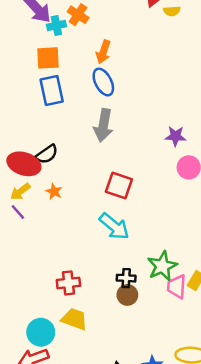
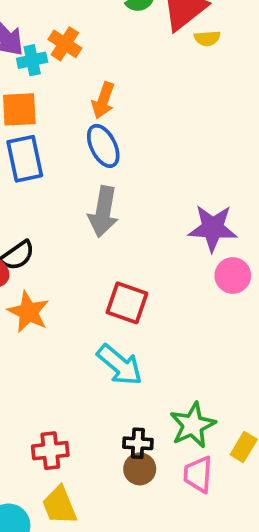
purple star: (175, 136) -> (213, 228), size x1.5
orange star: (54, 191) -> (28, 312), size x1.6
pink trapezoid: (177, 287) -> (198, 474), moved
yellow trapezoid: (74, 319) -> (59, 505), turned -132

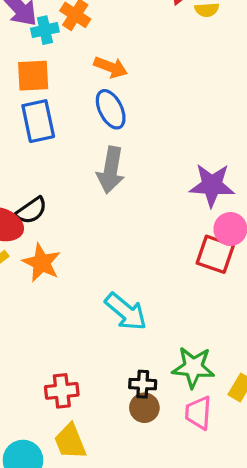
orange arrow: (103, 100) -> (111, 67), turned -88
red square: (127, 303) -> (215, 254), moved
green star: (193, 425) -> (193, 367), turned 30

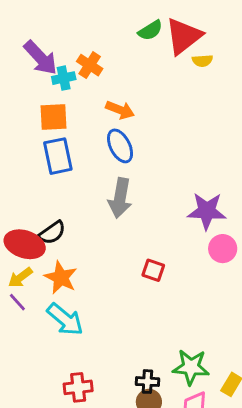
red square: (215, 254) -> (153, 270), moved, size x0.7
cyan arrow: (126, 312) -> (65, 319), moved

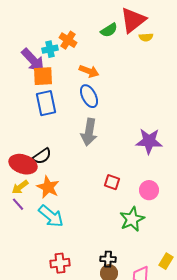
green semicircle: (150, 30) -> (109, 30), moved
purple arrow: (41, 58) -> (33, 60), moved
pink circle: (223, 249) -> (149, 190), moved
green star: (191, 367) -> (132, 219), moved, turned -30

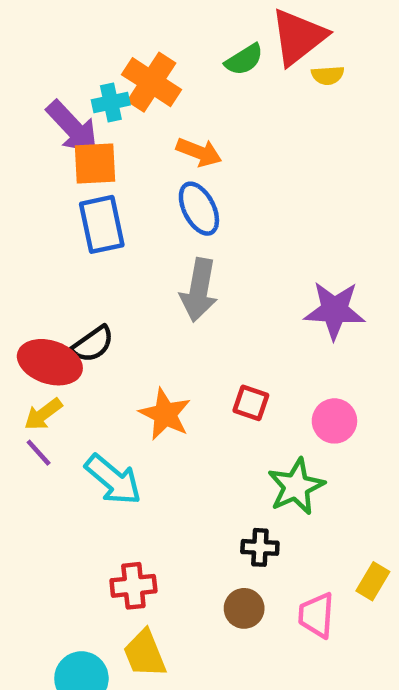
orange cross: (68, 40) -> (152, 82), size x1.4
orange star: (48, 187) -> (165, 414), moved
black cross: (108, 259) -> (260, 547), moved

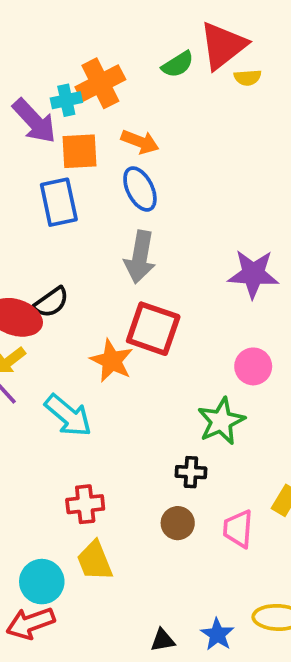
orange cross: (152, 82) -> (100, 83), turned 30
orange square: (95, 163) -> (80, 151), moved
red square: (251, 403) -> (153, 329), moved, size x1.8

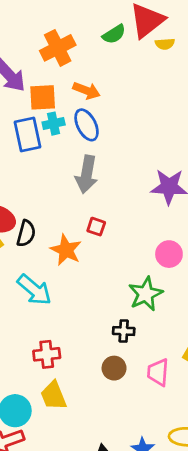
cyan cross: (66, 100) -> (54, 124), moved
black semicircle: (51, 302) -> (26, 233), moved, turned -40
red square: (153, 329) -> (96, 227), size x0.5

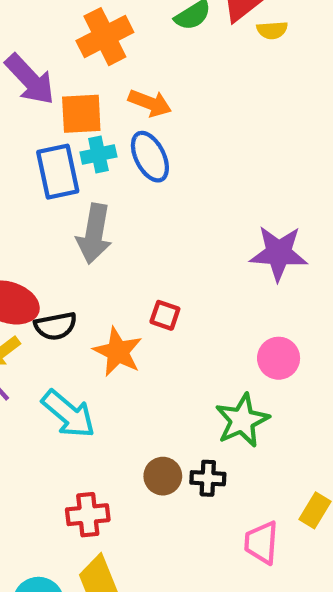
gray arrow: (87, 174) -> (94, 234), moved
black semicircle: (26, 233) -> (56, 326), turned 64
brown circle: (114, 368) -> (163, 476), moved

